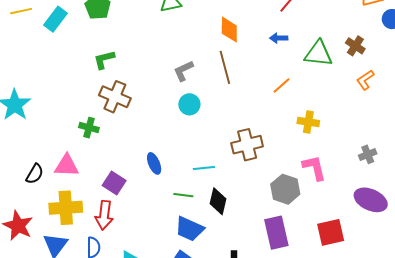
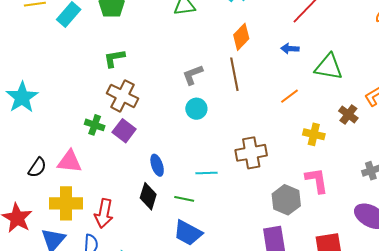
orange diamond: (229, 30) -> (241, 37), turned 40
brown cross: (355, 46) -> (348, 115), moved
purple square: (114, 183) -> (124, 131), moved
black diamond: (218, 201) -> (148, 196), moved

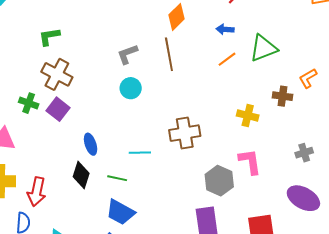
green triangle: (329, 67) -> (263, 48), turned -32
orange line: (290, 96) -> (227, 59), moved
brown cross: (348, 115) -> (283, 96), turned -30

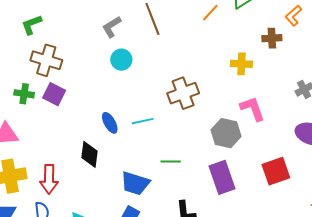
blue ellipse: (91, 144) -> (110, 123), moved
green line: (117, 178) -> (171, 161), moved

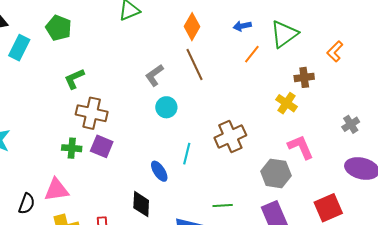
brown cross: (272, 38) -> (304, 77), moved
yellow cross: (241, 64) -> (286, 103), turned 35
cyan line: (143, 121) -> (187, 154), moved, turned -60

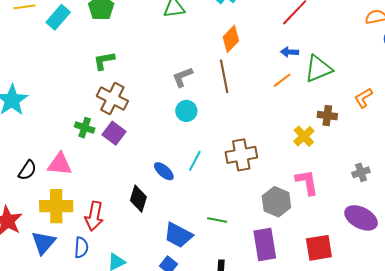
blue arrow: (242, 26) -> (290, 52), moved
blue ellipse: (159, 171) -> (164, 171), turned -30

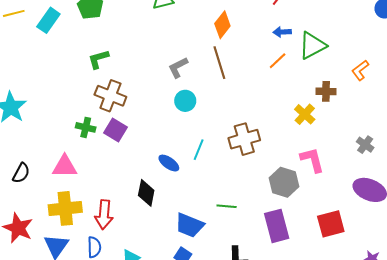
black semicircle: (27, 170) -> (21, 173), moved
gray cross: (361, 172) -> (365, 145), turned -30

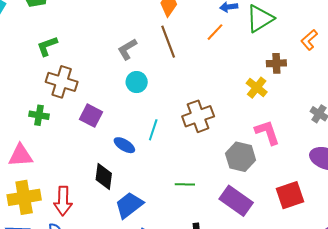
orange line: (278, 61) -> (215, 32), moved
purple square: (116, 130) -> (91, 116), moved
blue trapezoid: (190, 225) -> (129, 205), moved, turned 124
purple rectangle: (277, 226) -> (236, 201), turned -36

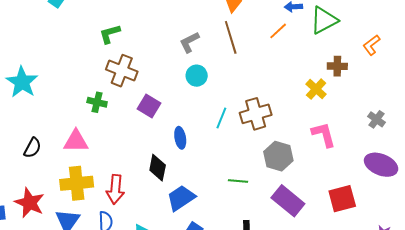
cyan line: (153, 130) -> (221, 118), moved
blue ellipse: (124, 145) -> (180, 138), turned 45
gray hexagon: (241, 157) -> (278, 156), moved

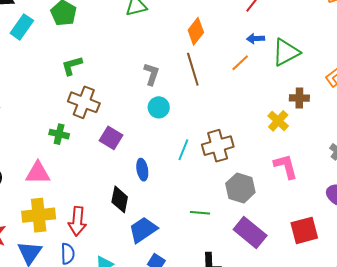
gray L-shape: (189, 42) -> (151, 74), turned 135

